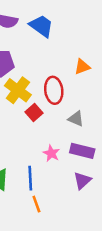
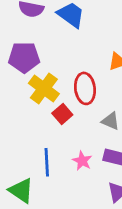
blue line: (30, 178) -> (47, 162), moved

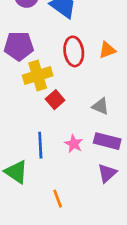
yellow cross: (44, 88) -> (38, 75), turned 36
red ellipse: (85, 88) -> (74, 51), moved

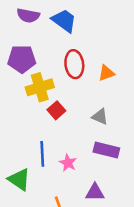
orange triangle: (107, 50) -> (106, 73), moved
pink star: (74, 144) -> (68, 163), moved
purple triangle: (107, 173) -> (95, 192), moved, turned 42

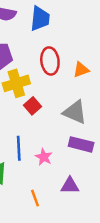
blue trapezoid: (64, 21) -> (40, 19), turned 60
gray triangle: (100, 117) -> (75, 112), size x1.5

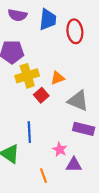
red ellipse: (50, 61) -> (75, 31), moved
orange triangle: (81, 70) -> (58, 78), moved
pink star: (44, 157) -> (60, 149), moved

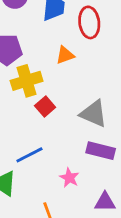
orange triangle: (58, 78) -> (65, 55), moved
blue line: (29, 132) -> (29, 155), turned 66
purple triangle: (74, 165) -> (105, 202), moved

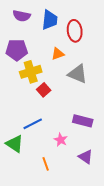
gray triangle: (94, 114) -> (78, 74), moved
purple triangle: (105, 202) -> (86, 157), turned 35

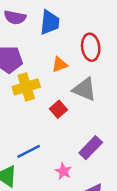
red ellipse: (75, 31) -> (91, 47), moved
red square: (44, 90) -> (58, 109), moved
purple rectangle: (83, 121) -> (91, 148), turned -60

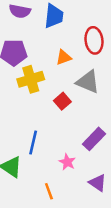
blue line: (29, 151) -> (33, 143), turned -50

